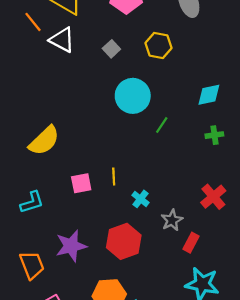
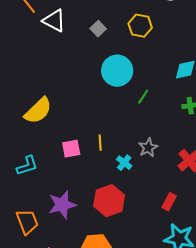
gray star: (172, 220) -> (148, 148), moved

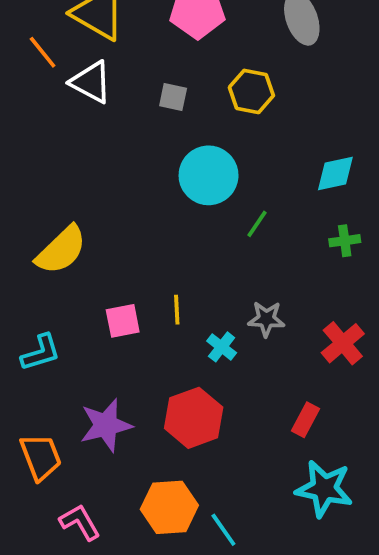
gray square: (98, 29) -> (173, 97), turned -35
gray star: (148, 148) -> (266, 319), turned 30

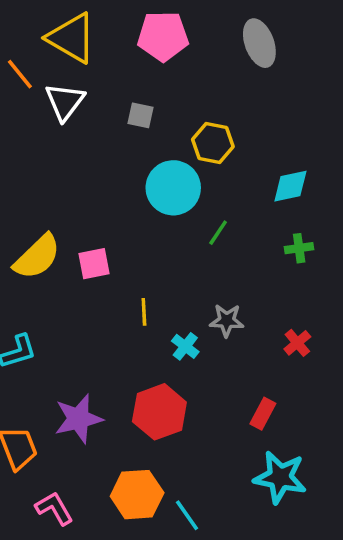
white triangle: (91, 82) -> (65, 102), turned 39
yellow hexagon: (251, 91) -> (213, 143), moved
pink square: (123, 321) -> (94, 264), moved
red cross: (343, 343) -> (297, 343), size x0.7

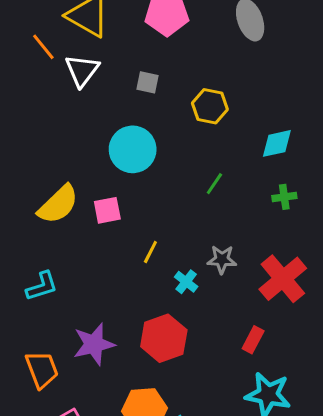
cyan circle: (173, 188) -> (133, 149), moved
yellow line: (144, 312) -> (150, 252), turned 30
red cross: (297, 343) -> (283, 279), size x2.0

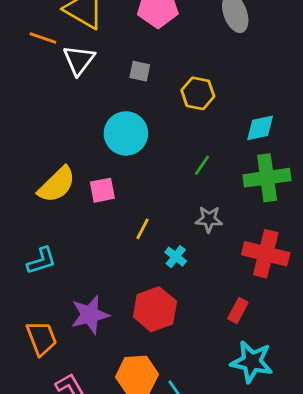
orange line: (43, 47) -> (43, 38), turned -32
green cross: (284, 197) -> (267, 178), size x2.0
gray star: (222, 259) -> (209, 219), moved
red cross: (283, 279) -> (266, 254), turned -36

